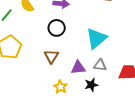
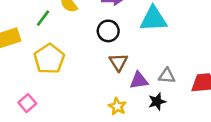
cyan triangle: (96, 38) -> (153, 19), moved, turned 40
brown triangle: (51, 56) -> (118, 62), moved

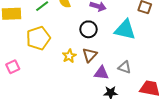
gray triangle: (167, 76) -> (125, 67), moved
yellow star: (117, 106) -> (69, 56), moved

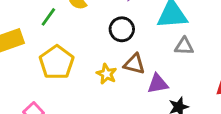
brown triangle: (90, 55) -> (134, 64), turned -42
gray triangle: (125, 67) -> (184, 46), moved

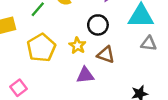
yellow star: (107, 74) -> (77, 46), moved
purple triangle: (158, 84) -> (85, 75), moved

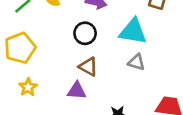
yellow star: (77, 46) -> (28, 87), moved
purple triangle: (85, 75) -> (77, 91), moved

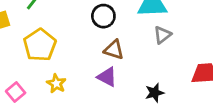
gray triangle: (136, 62) -> (162, 35), turned -42
purple triangle: (77, 91) -> (107, 77), turned 36

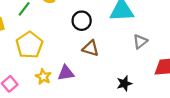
gray triangle: (162, 35) -> (140, 42), moved
purple triangle: (107, 77) -> (66, 73), moved, turned -36

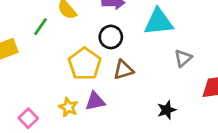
yellow pentagon: (29, 45) -> (85, 64), moved
brown triangle: (91, 48) -> (123, 70), turned -30

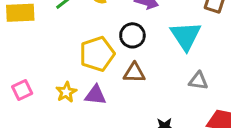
cyan triangle: (159, 22) -> (186, 36), turned 44
gray triangle: (183, 58) -> (198, 81), turned 30

